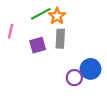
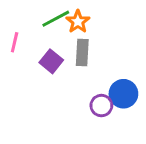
purple square: (38, 45) -> (51, 61), turned -35

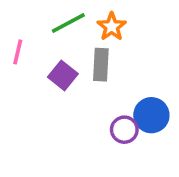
orange star: (78, 22) -> (112, 27), moved

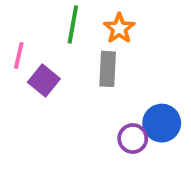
green line: (68, 23) -> (73, 25), turned -52
purple square: (63, 75) -> (44, 81), moved

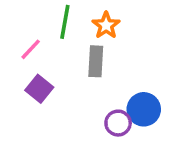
pink line: (19, 55) -> (31, 49), moved, turned 30
purple square: (44, 81) -> (39, 89), moved

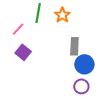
gray rectangle: (96, 61) -> (74, 46), moved
purple circle: (118, 123) -> (81, 86), moved

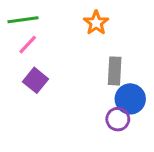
green line: (38, 13) -> (23, 20), moved, turned 72
purple circle: (81, 86) -> (118, 119), moved

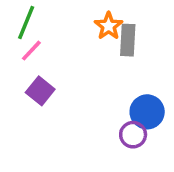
green line: (23, 20) -> (26, 22), turned -60
gray rectangle: (115, 71) -> (128, 40), moved

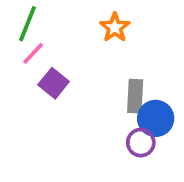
gray rectangle: (128, 40) -> (135, 96), moved
purple square: (40, 91) -> (54, 83), moved

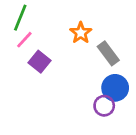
orange star: (115, 27) -> (81, 33), moved
gray rectangle: (135, 96) -> (108, 53), moved, turned -40

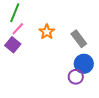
orange star: (81, 33) -> (47, 32), moved
purple square: (39, 62) -> (13, 45), moved

